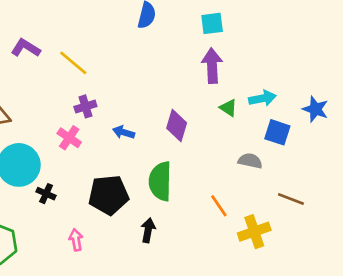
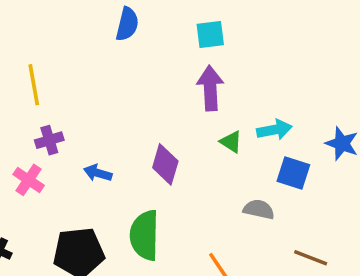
yellow line: (73, 63) -> (34, 85), turned 40

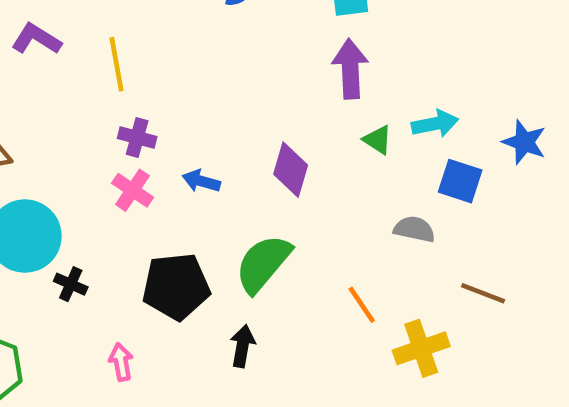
purple cross: (49, 140) -> (137, 138), turned 32
pink cross: (29, 180) -> (133, 190), moved
green semicircle: (145, 235) -> (263, 264), turned 39

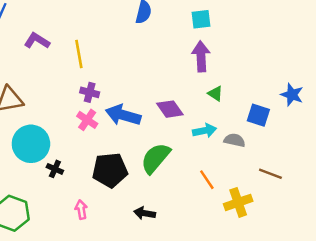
cyan arrow: (435, 124) -> (205, 131), moved
purple diamond: (291, 170) -> (170, 109), turned -52
blue arrow: (201, 181) -> (123, 115), size x1.8
black arrow: (243, 346) -> (145, 213), moved, turned -90

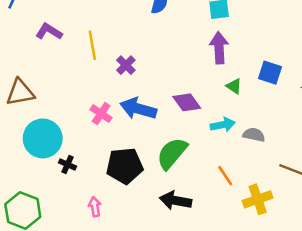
purple cross: (90, 92) -> (126, 65), moved, turned 30
blue square: (258, 115) -> (270, 73), moved
black arrow: (145, 213) -> (176, 201), moved, size x1.4

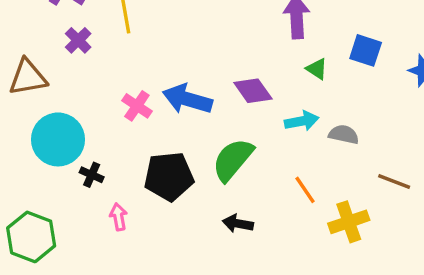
purple cross: (126, 65) -> (78, 40), moved
black arrow: (176, 201) -> (238, 224), size x0.7
pink arrow: (95, 207) -> (118, 217), moved

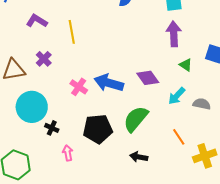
purple cross: (78, 40) -> (44, 59), moved
cyan arrow: (302, 121) -> (177, 96), turned 144

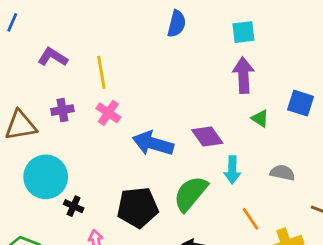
purple cross: (44, 59) -> (62, 110), turned 35
pink cross: (79, 87) -> (108, 113), moved
cyan arrow: (177, 96) -> (232, 170), moved, turned -42

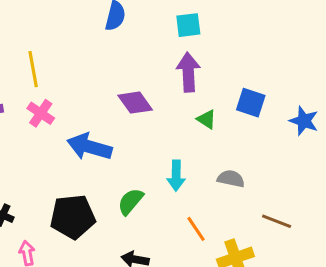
purple diamond: (207, 136) -> (135, 103), moved
green semicircle: (191, 194) -> (131, 201), size x0.7

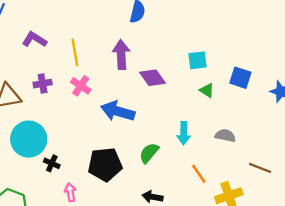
cyan square: (188, 25) -> (198, 60), moved
purple arrow: (188, 72) -> (121, 55), moved

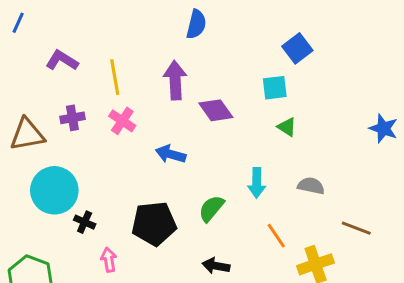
blue square: (240, 78) -> (297, 48), moved, turned 35
blue arrow: (118, 111) -> (171, 154), size x0.7

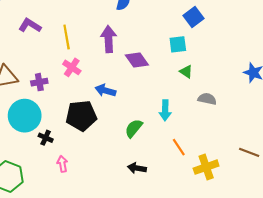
purple cross: (72, 118) -> (39, 82), moved
gray semicircle: (311, 186) -> (207, 99), moved
black pentagon: (154, 224) -> (81, 116), moved
brown line: (356, 228) -> (249, 152), moved

